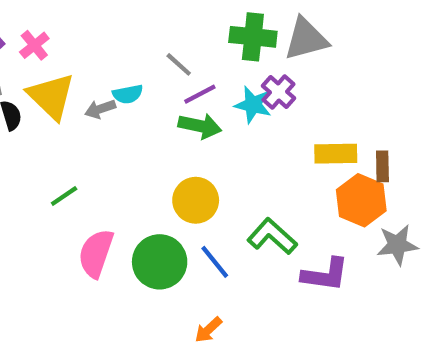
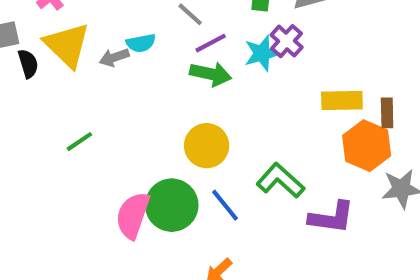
cyan star: (253, 105) -> (262, 53), turned -30
pink semicircle: (96, 253) -> (133, 215), moved

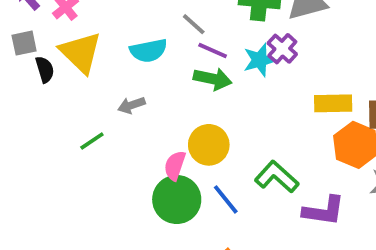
cyan semicircle: (141, 43) -> (148, 51), size x1.4
purple line: (211, 43) -> (213, 51), turned 52
gray arrow: (114, 57) -> (131, 105), moved
pink semicircle: (133, 215) -> (175, 166), moved, size x0.7

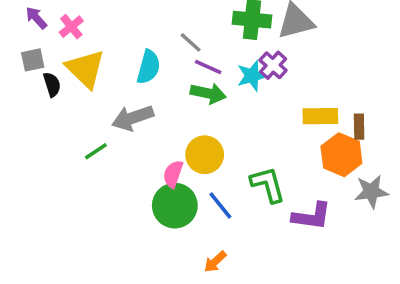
cyan semicircle: (148, 51) -> (148, 67), turned -64
gray arrow: (131, 105) -> (133, 118), size x1.6
green L-shape: (277, 177) -> (268, 185), turned 33

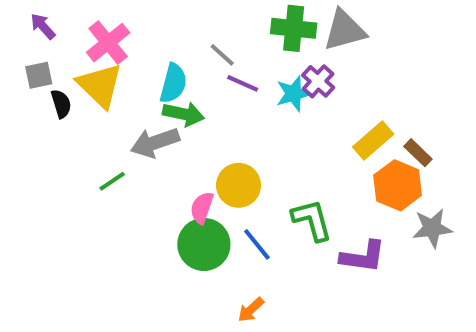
pink cross: (71, 27) -> (108, 43), moved, size x1.5
green arrow: (208, 93) -> (184, 114), moved
yellow rectangle: (320, 116) -> (373, 140), turned -40
brown rectangle: (359, 127) -> (418, 153), turned -45

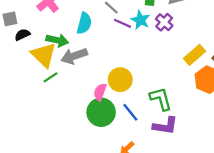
yellow triangle: (100, 85) -> (44, 55), moved
cyan star: (294, 94) -> (140, 20), moved, turned -30
black semicircle: (61, 104) -> (22, 35), turned -98
green arrow: (184, 114) -> (57, 40), moved
purple L-shape: (363, 257) -> (165, 126), moved

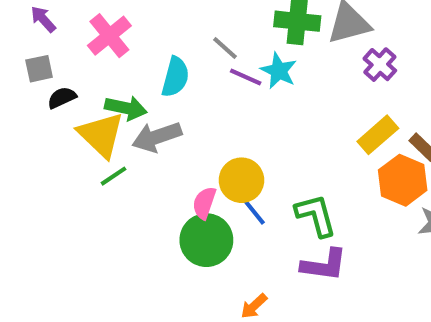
purple cross: (164, 22) -> (380, 65), moved
blue line: (130, 112) -> (252, 209), moved

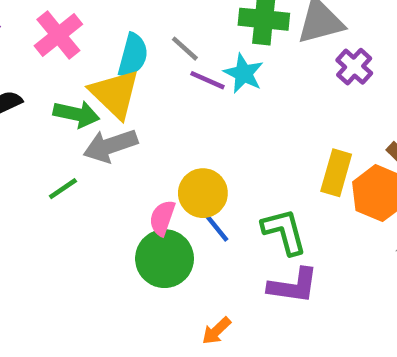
cyan semicircle: (175, 77) -> (133, 55), moved
yellow triangle: (101, 135) -> (115, 94), moved
yellow rectangle: (378, 135) -> (336, 173), moved, turned -33

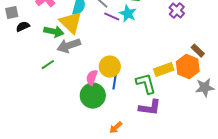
yellow rectangle: (336, 173) -> (164, 70), moved, turned 54
blue line: (214, 225) -> (115, 81), turned 48

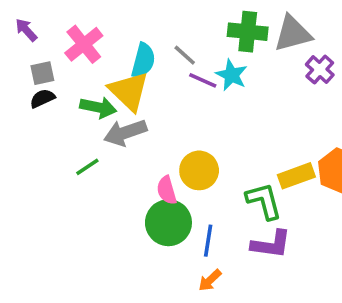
gray square: (12, 13) -> (42, 73), moved
pink semicircle: (92, 78) -> (167, 190), turned -35
blue line: (115, 81) -> (208, 241), moved

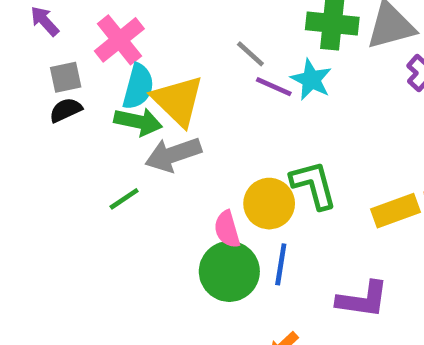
cyan semicircle: (143, 61) -> (138, 87), moved
green L-shape: (264, 201) -> (314, 185), moved
blue line: (208, 241) -> (281, 264), moved

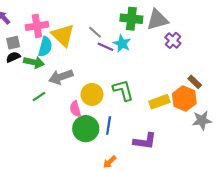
pink cross: (119, 40) -> (37, 26), turned 30
yellow triangle: (178, 101) -> (63, 35), moved
green arrow: (138, 122) -> (34, 62), moved
yellow circle: (269, 204) -> (92, 94), moved
pink semicircle: (227, 229) -> (75, 109), moved

